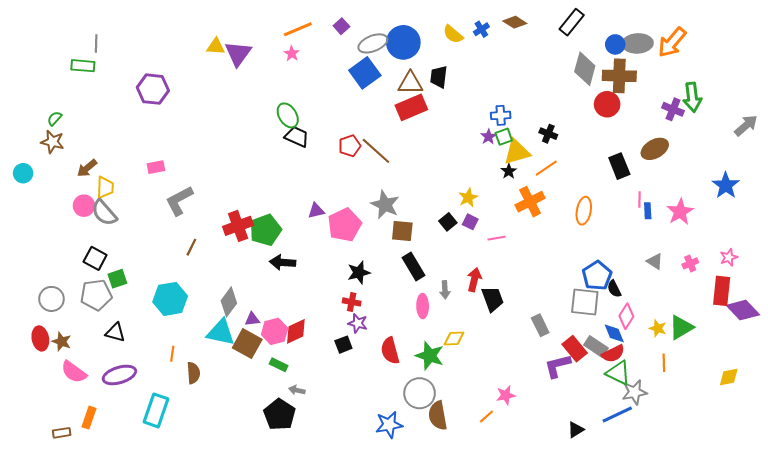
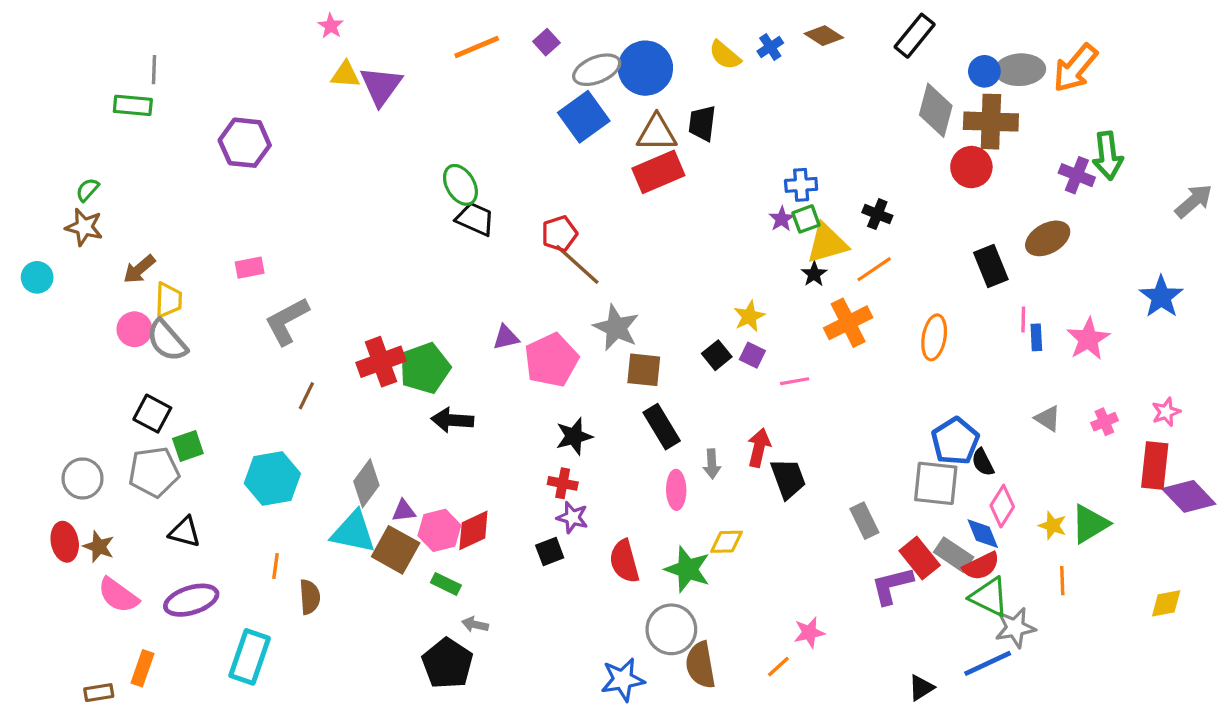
pink star: (292, 54) -> (331, 26), moved
brown line: (376, 151) -> (577, 264), moved

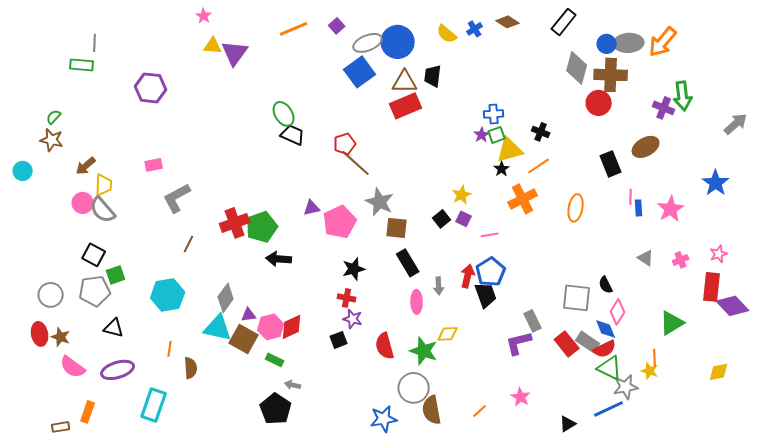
blue pentagon: (955, 441) -> (491, 272), moved
yellow star: (1053, 526) -> (650, 371), moved
purple L-shape: (892, 586) -> (519, 343), moved
pink star: (809, 633) -> (521, 397), moved, turned -30

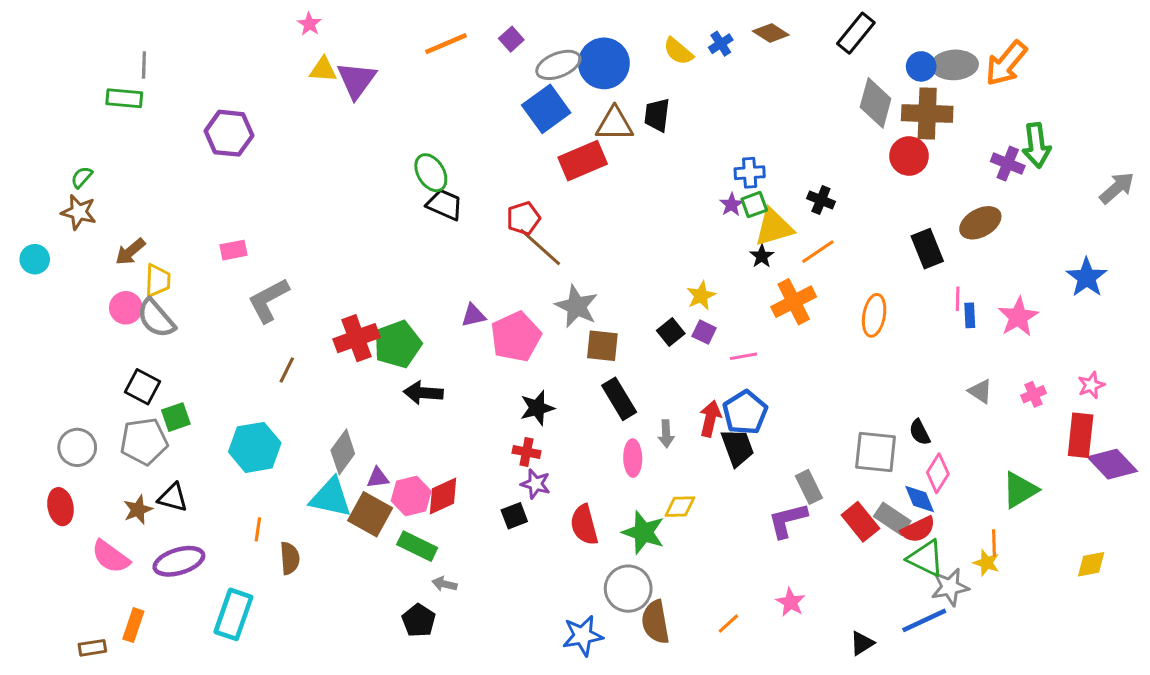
red rectangle: (406, 106) -> (583, 161), moved
brown star: (61, 337) -> (138, 510), moved, turned 30
green rectangle: (275, 360) -> (417, 546), size x1.4
black pentagon: (276, 409) -> (419, 620), size x0.7

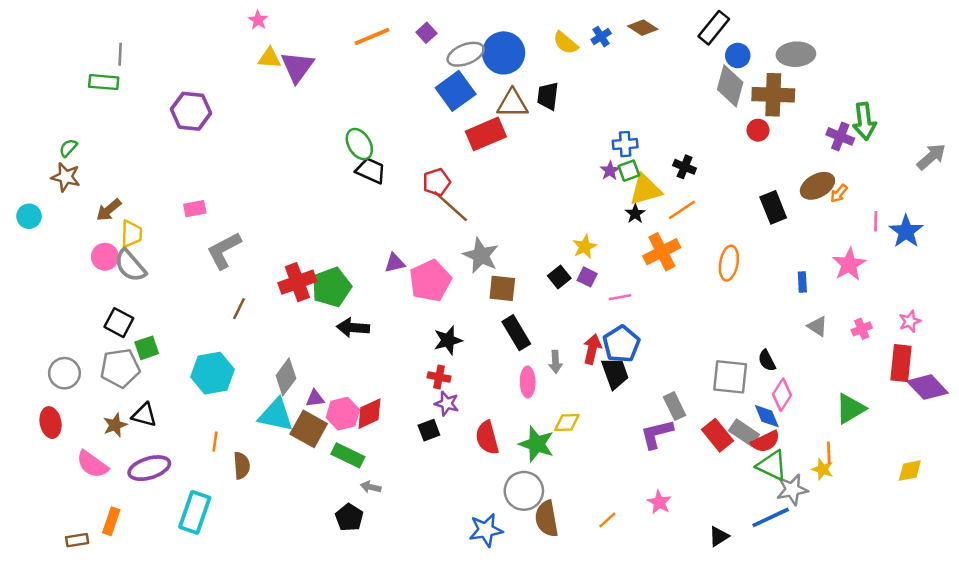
orange arrow: (1006, 63) -> (839, 193), moved, size x0.5
blue circle: (921, 66) -> (738, 55), moved
red circle: (909, 156) -> (758, 130), size x0.7
pink line: (958, 299) -> (876, 221), moved
blue rectangle: (970, 315) -> (802, 282), moved

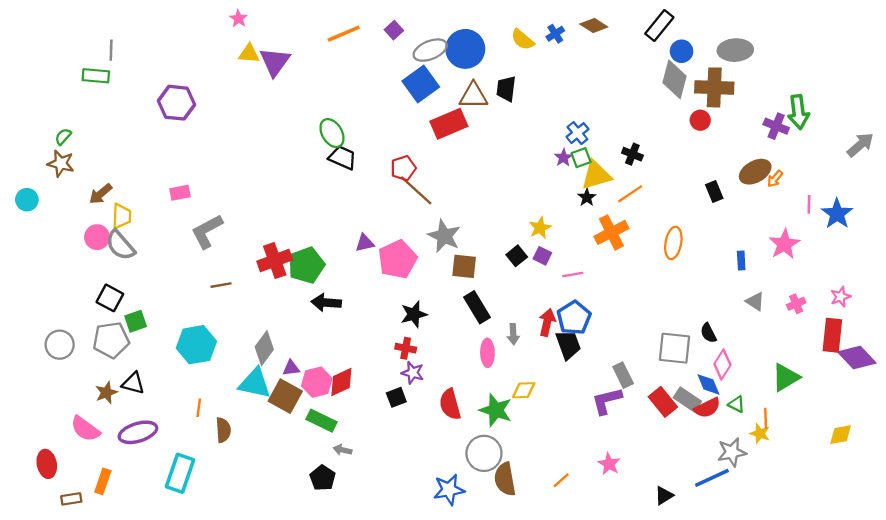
blue cross: (625, 144) -> (577, 133), turned -35
black rectangle: (773, 207) -> (714, 192), size x0.7
brown line: (239, 309) -> (221, 285), turned 54
red ellipse: (51, 423) -> (47, 464), moved
green triangle: (772, 466) -> (736, 404), moved, size x0.6

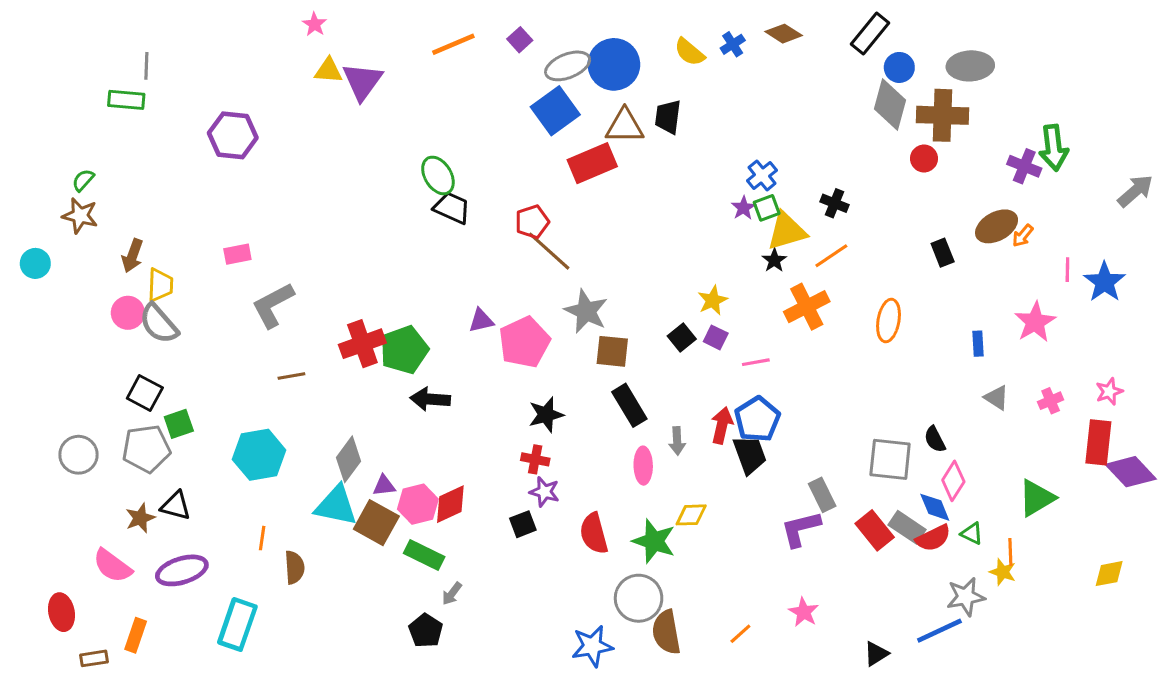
brown arrow: (101, 194) -> (132, 256), turned -30
gray arrow: (343, 450) -> (452, 594), turned -66

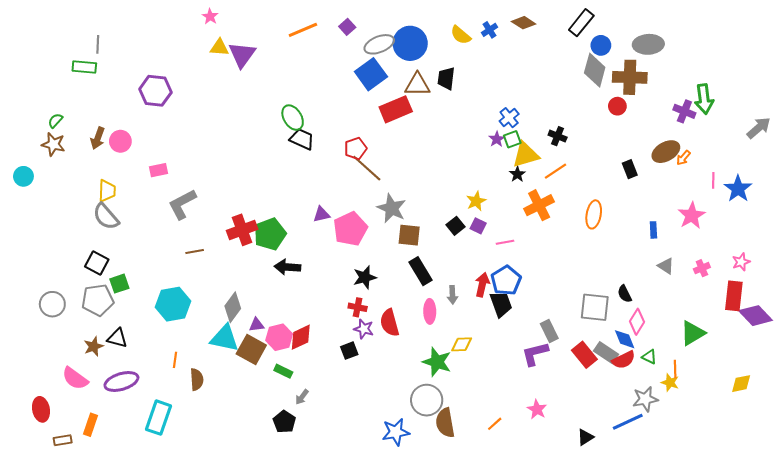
brown arrow: (132, 256) -> (98, 138), moved
pink circle: (128, 313) -> (120, 141), moved
red semicircle: (594, 533) -> (390, 323), moved
green rectangle: (424, 555) -> (283, 371), size x0.7

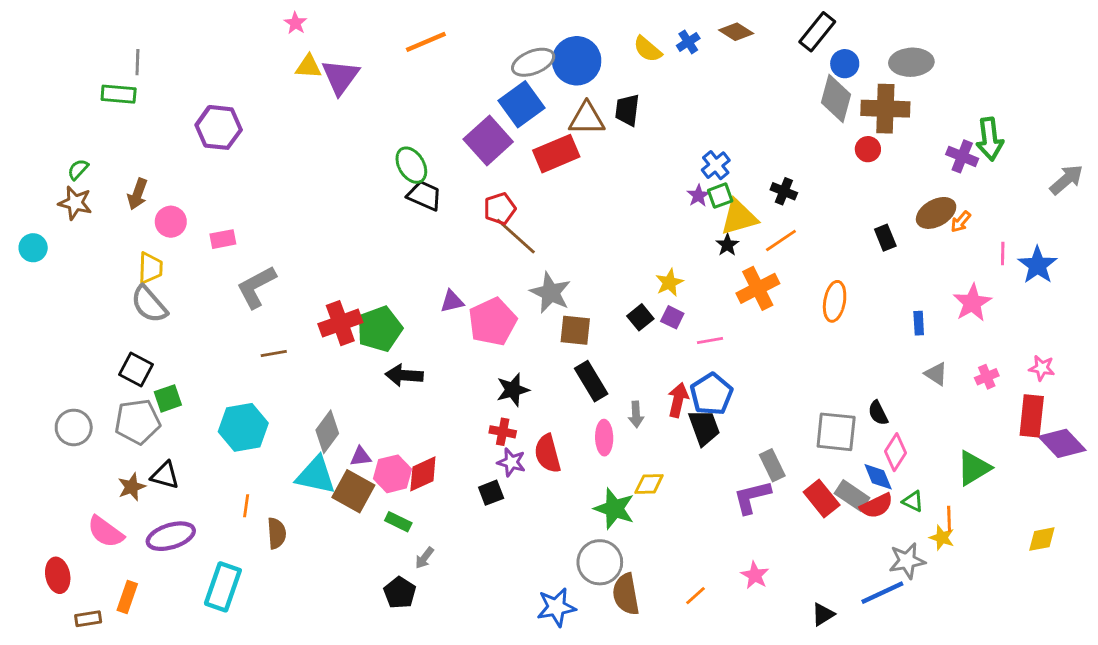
purple square: (347, 27) -> (488, 140), moved, size x2.0
pink circle: (120, 141) -> (171, 222), moved
pink star: (741, 262) -> (1042, 368), turned 30

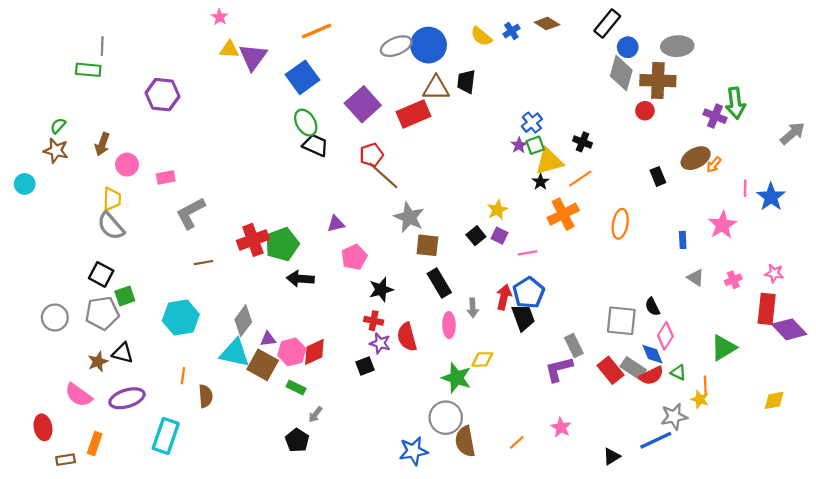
blue square: (522, 104) -> (303, 77), moved
pink pentagon: (493, 322) -> (354, 257), moved, size x0.7

